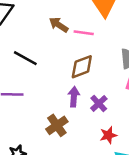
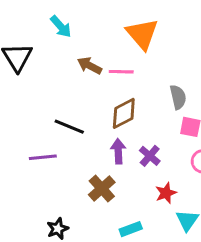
black line: (25, 58) -> (69, 127), moved

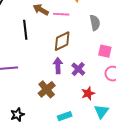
gray semicircle: (178, 97) -> (95, 23), moved
black line: (69, 127) -> (25, 30), moved, turned 60

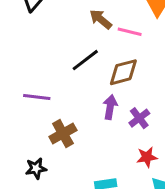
black line: (25, 30) -> (85, 60), moved, turned 48
brown cross: (47, 89) -> (63, 134), moved

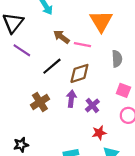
purple line: (37, 97) -> (22, 50), moved, turned 30
brown cross: (63, 134) -> (40, 102), moved

